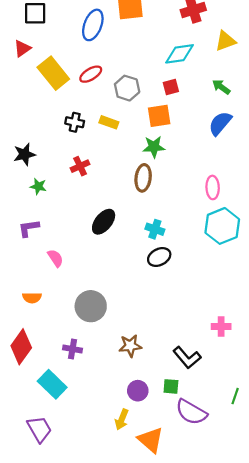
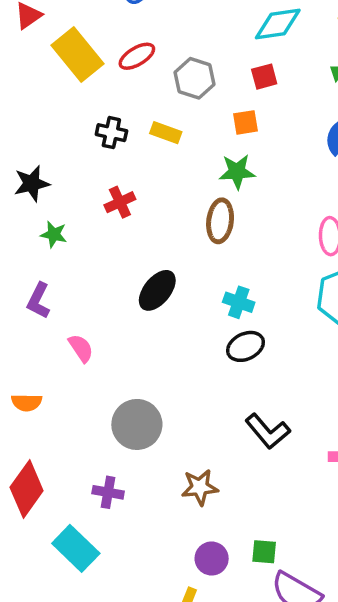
orange square: (159, 116) -> (245, 122), size x0.7
purple L-shape: (29, 228) -> (38, 301), turned -55
orange semicircle: (32, 298) -> (27, 402), moved
black L-shape: (187, 358) -> (268, 431), moved

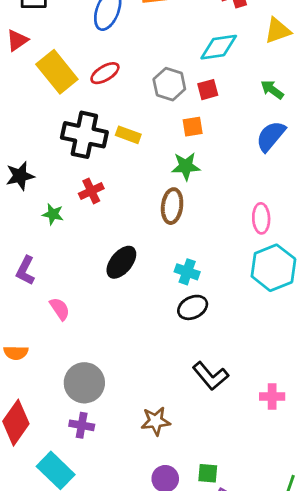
gray hexagon: (195, 78) -> (169, 84), moved
black cross: (111, 133) -> (84, 135), size x1.8
green star: (54, 234) -> (53, 214), moved
gray circle: (137, 424) -> (84, 383), moved

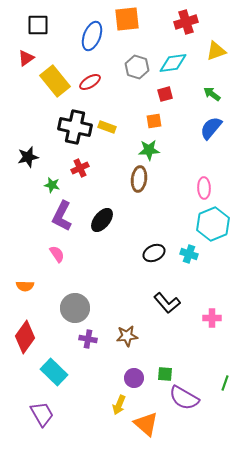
gray hexagon: (169, 84) -> (137, 67), moved
purple L-shape: (25, 270) -> (62, 216), moved, size x1.4
cyan cross: (187, 272) -> (189, 254), moved
purple cross: (82, 425) -> (88, 339), moved

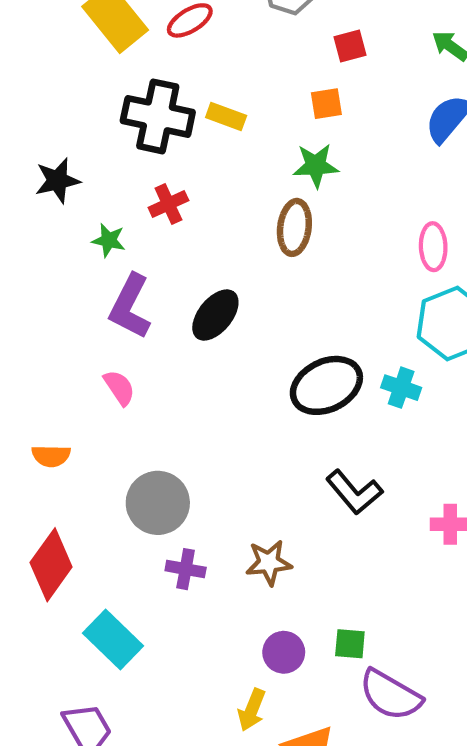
black ellipse: (154, 253) -> (326, 385), size x1.5

